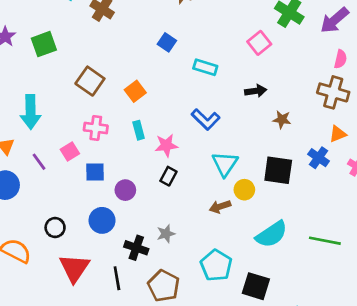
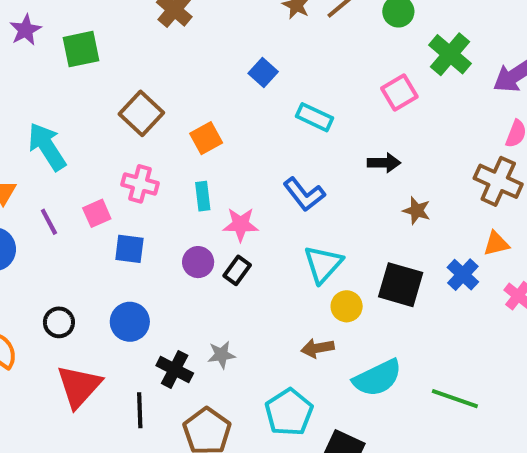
cyan arrow: (31, 112) -> (47, 147), turned 140
purple circle: (125, 190) -> (198, 262), moved
brown arrow: (220, 207) -> (318, 348), moved

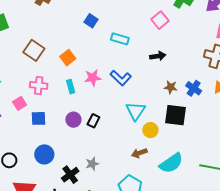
brown star: (417, 211) -> (171, 87), moved
pink star: (241, 224) -> (93, 78), moved
blue cross: (463, 275) -> (194, 88), moved
black cross: (175, 369) -> (70, 175), turned 36

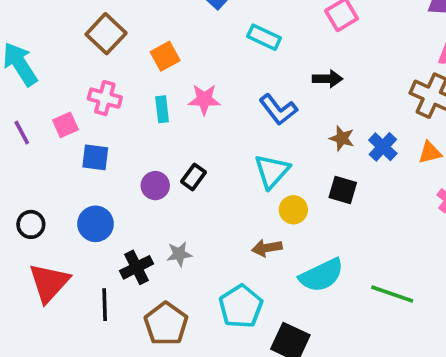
blue L-shape: (121, 78) -> (278, 110), moved
black square: (175, 115) -> (343, 190), size x0.7
purple circle: (73, 120) -> (155, 186), moved

